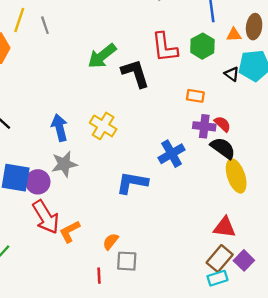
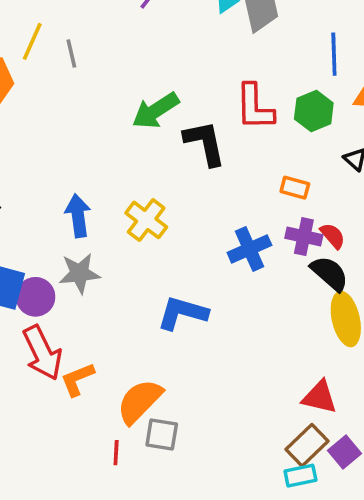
blue cross: (172, 154) -> (249, 249), moved
orange semicircle: (111, 241) -> (140, 401), size x1.8

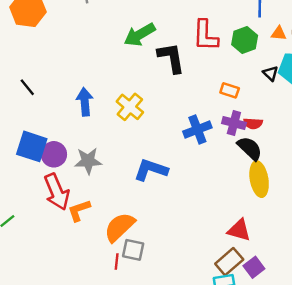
red semicircle: (333, 236) -> (253, 123), turned 132
gray star: (79, 273) -> (88, 161), moved
red line: (116, 453) -> (117, 262), moved

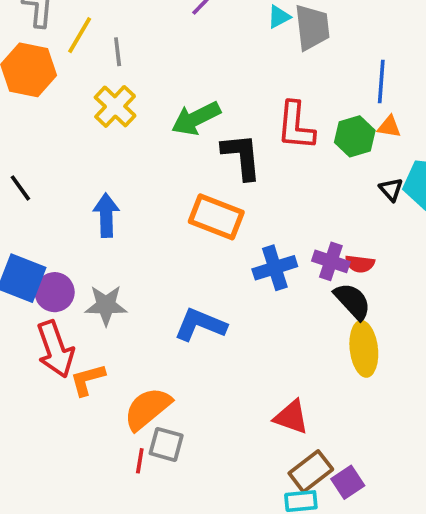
orange triangle: (279, 33) -> (389, 127), moved
orange rectangle: (230, 90) -> (216, 217), moved, size x1.8
yellow cross: (130, 107) -> (115, 106), moved
red triangle: (239, 230) -> (291, 417), moved

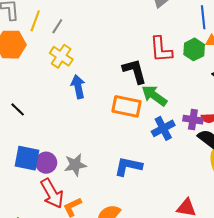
gray line: (118, 52) -> (57, 26), turned 49
green arrow: (196, 118) -> (154, 96), moved, turned 72
blue arrow: (106, 215) -> (78, 87), moved

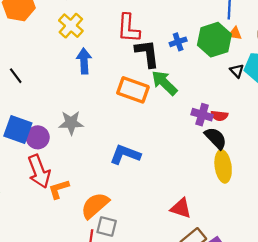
red L-shape: (161, 49) -> (128, 28), moved
green hexagon: (194, 49) -> (214, 40), size x1.4
blue cross: (163, 128) -> (178, 42), moved, size x0.7
gray star: (75, 165) -> (71, 123), moved

